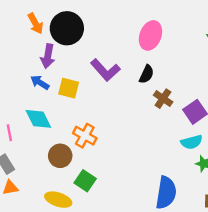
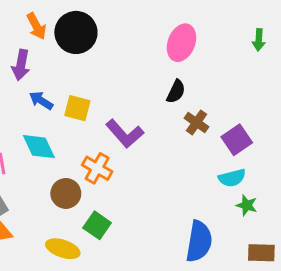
purple arrow: (48, 56) -> (21, 65), moved
purple L-shape: (105, 70) -> (125, 134), moved

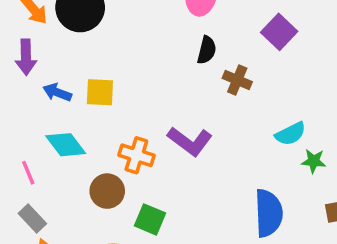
purple L-shape: (125, 134) -> (190, 141), moved
purple square: (237, 140) -> (279, 32), moved

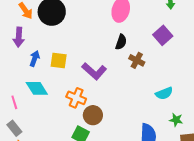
blue arrow: (57, 92) -> (35, 58), turned 84
purple L-shape: (190, 141) -> (94, 71), moved
green star: (314, 161) -> (176, 120), moved
brown circle: (107, 191) -> (93, 115), moved

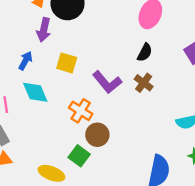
purple arrow: (19, 37) -> (44, 30), moved
blue arrow: (35, 58) -> (26, 61), moved
brown cross: (137, 60) -> (144, 83), moved

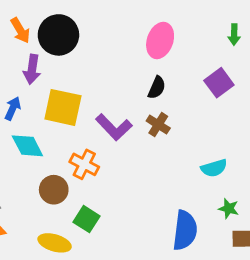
yellow square: (67, 63) -> (63, 107), size x1.5
brown circle: (97, 135) -> (54, 190), moved

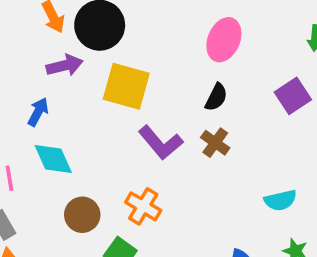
purple arrow: (32, 69) -> (65, 65), turned -116
yellow square: (63, 107) -> (126, 86), moved
orange cross: (84, 164) -> (143, 206), moved

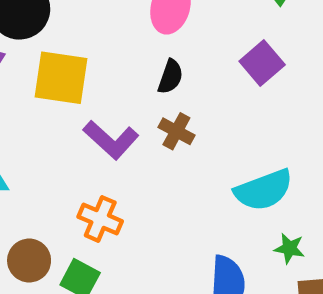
cyan semicircle: (280, 200) -> (264, 190), size x1.5
brown circle: (82, 215) -> (29, 261), moved

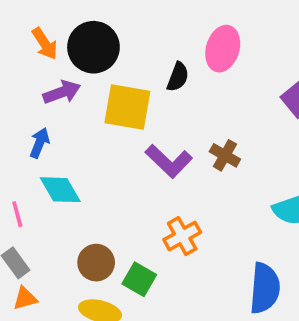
black semicircle: (170, 77) -> (178, 77), moved
orange cross: (100, 219) -> (182, 236), moved, turned 36

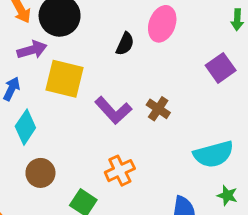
yellow square: (127, 107) -> (64, 79), moved
cyan diamond: (60, 190) -> (25, 127), turned 60
brown circle: (96, 263) -> (40, 173), moved

